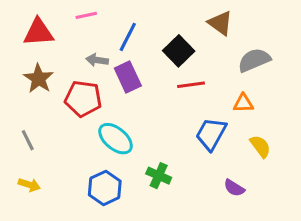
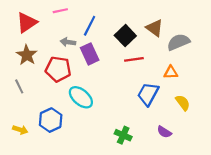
brown triangle: (220, 23) -> (155, 28), moved
red triangle: (39, 32) -> (27, 23), turned -30
gray line: (28, 140) -> (19, 86), moved
green cross: (159, 176) -> (123, 135), moved
blue hexagon: (105, 188) -> (51, 120), moved

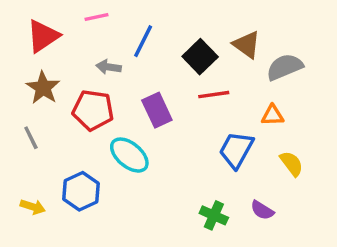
purple rectangle: (90, 54) -> (157, 110), moved
green cross: (123, 135) -> (214, 215), moved

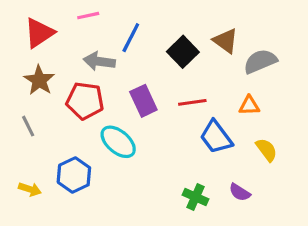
gray arrow: (109, 67) -> (99, 61), size x1.4
red line: (214, 95) -> (192, 102), moved
blue trapezoid: (236, 150) -> (216, 137), turned -66

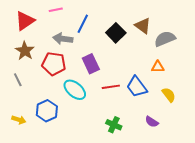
red line: (192, 102) -> (111, 87), moved
green cross: (196, 197) -> (114, 125), moved

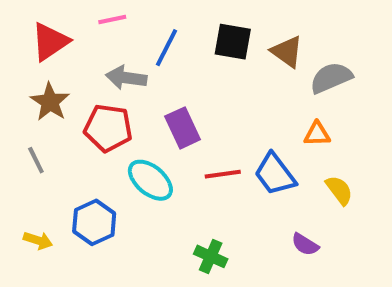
black square: (116, 33) -> (233, 42), moved, turned -36
green cross: (114, 125) -> (211, 256), moved

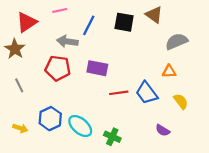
brown triangle: (287, 52) -> (154, 15), moved
brown star: (50, 102) -> (15, 49), moved
purple rectangle: (183, 128) -> (97, 68), turned -54
cyan ellipse: (150, 180) -> (80, 126), moved

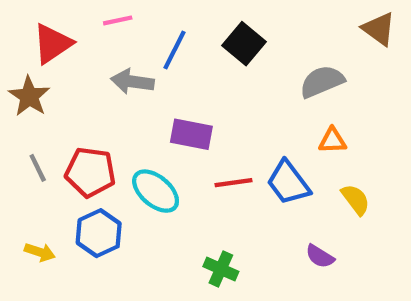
brown triangle: (154, 15) -> (379, 29), moved
black square: (124, 22) -> (244, 44), turned 30
gray semicircle: (177, 41) -> (322, 82), moved
red pentagon: (58, 68) -> (90, 172), moved
cyan ellipse: (80, 126) -> (156, 191), moved

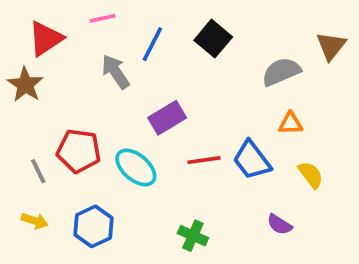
brown triangle: (379, 29) -> (331, 46), moved, turned 32
gray arrow: (132, 82) -> (116, 72), turned 48
purple rectangle: (191, 134) -> (167, 118), turned -42
gray line: (38, 168) -> (38, 171), moved
blue hexagon: (99, 233) -> (93, 226), moved

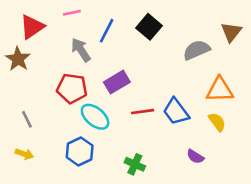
orange triangle: (291, 123) -> (220, 90), moved, size x1.6
red pentagon: (79, 151) -> (72, 88), moved
blue hexagon: (93, 226) -> (80, 151), moved

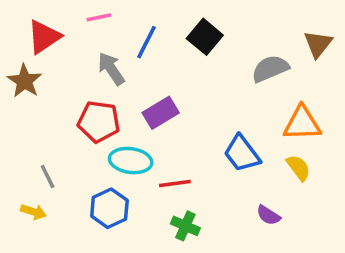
red line: (143, 112) -> (175, 184), moved
cyan ellipse: (95, 117) -> (131, 161), turned -32
gray line: (27, 119) -> (48, 176), moved

